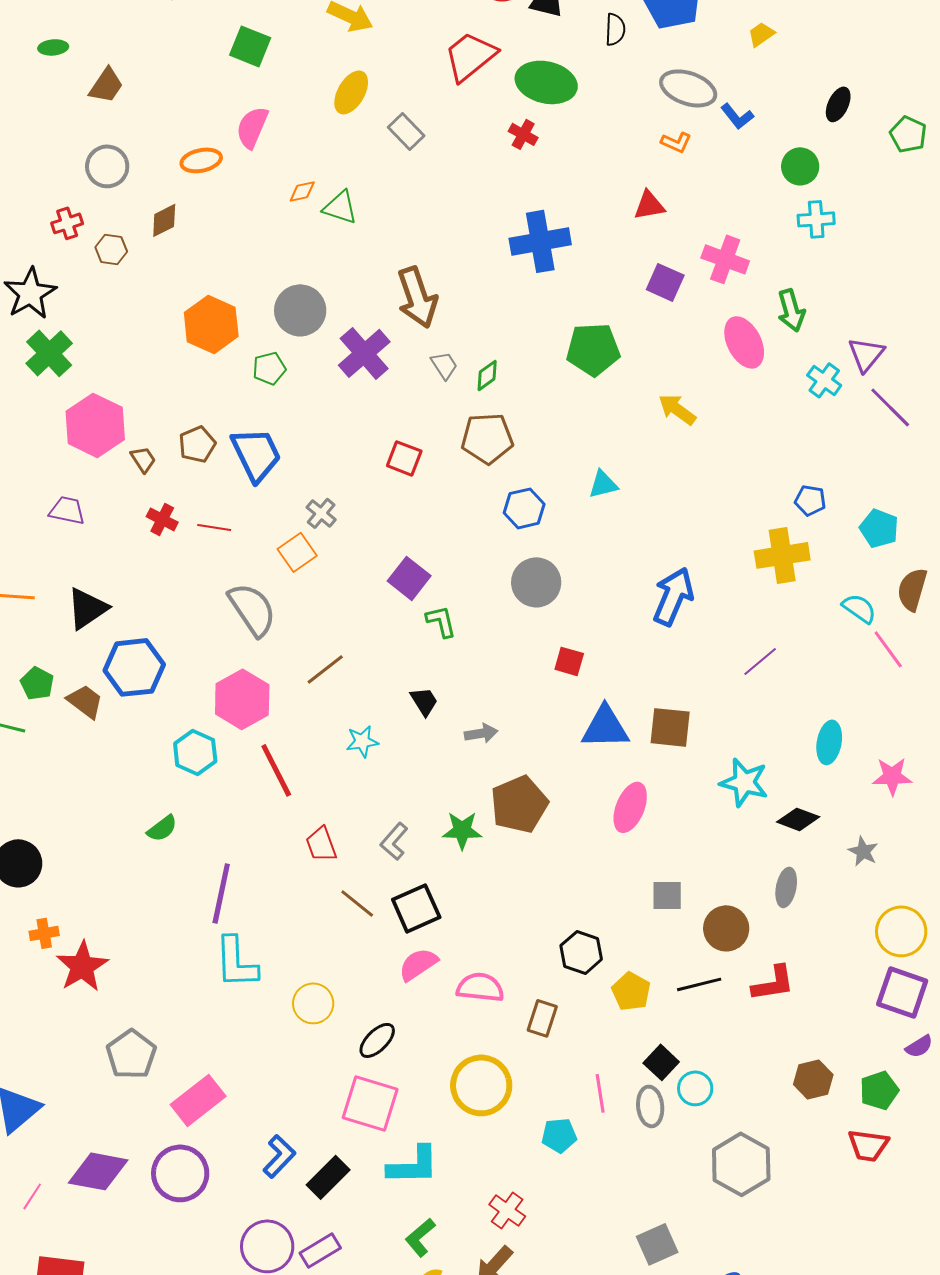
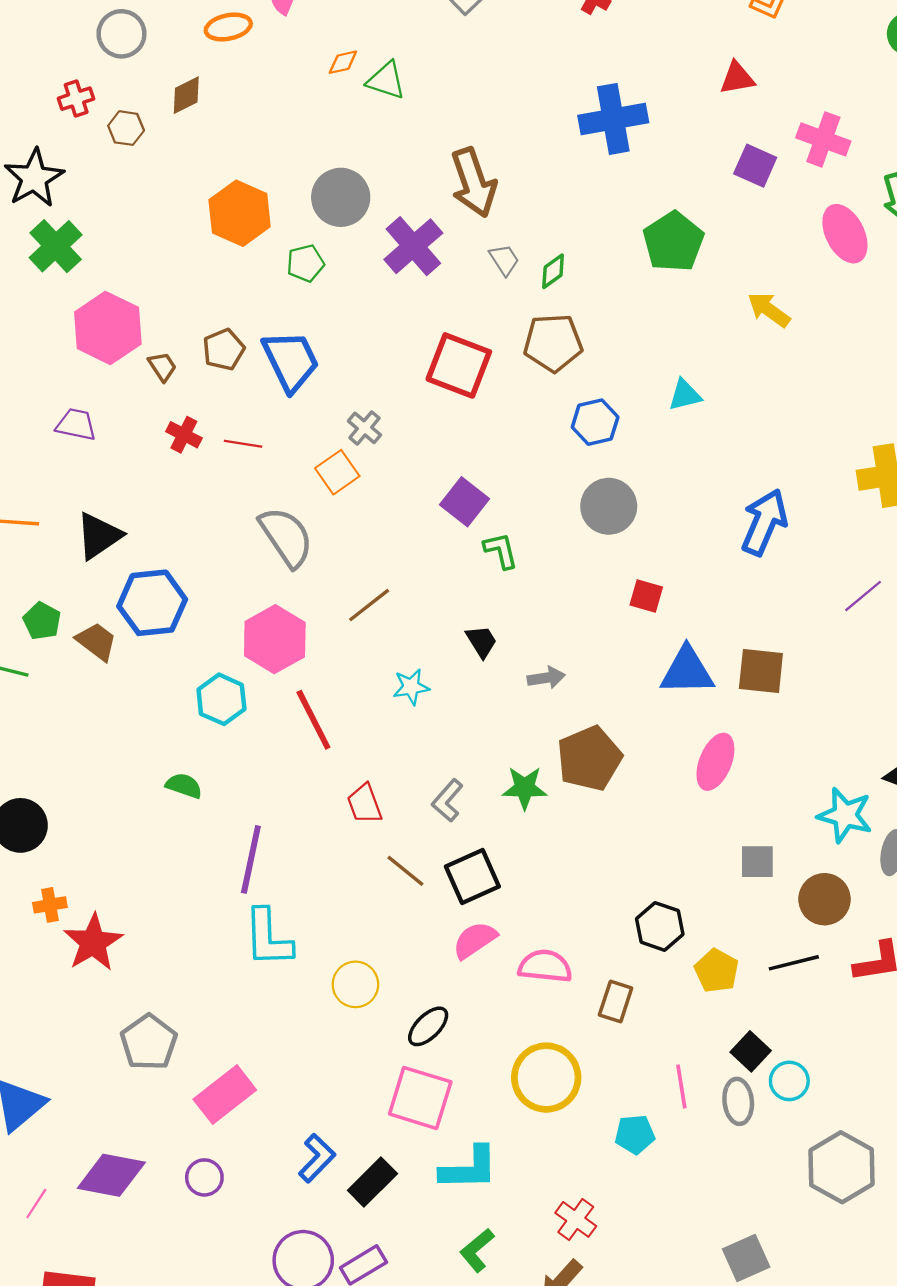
green pentagon: (593, 349) -> (673, 242), turned -30
red square: (404, 458) -> (459, 365), size x1.6
cyan star: (744, 782) -> (845, 815), moved
green semicircle: (162, 828) -> (184, 786), turned -124
purple circle: (180, 1173) -> (204, 1177), size x0.6

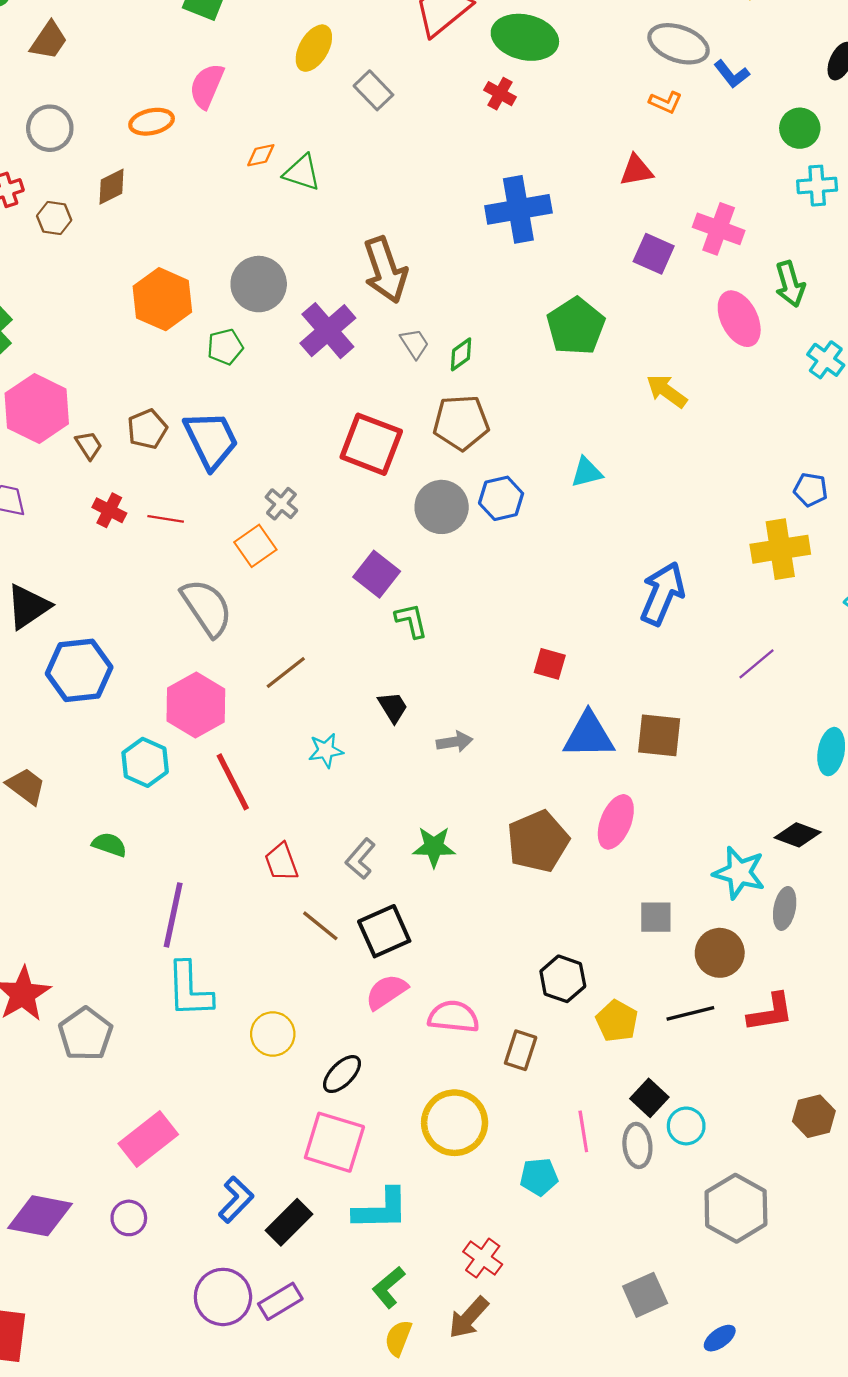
gray circle: (609, 506) -> (442, 507), moved
brown trapezoid: (97, 641) -> (26, 786), moved
brown pentagon: (589, 758) -> (538, 841), moved
gray pentagon: (149, 1042) -> (86, 1034), moved

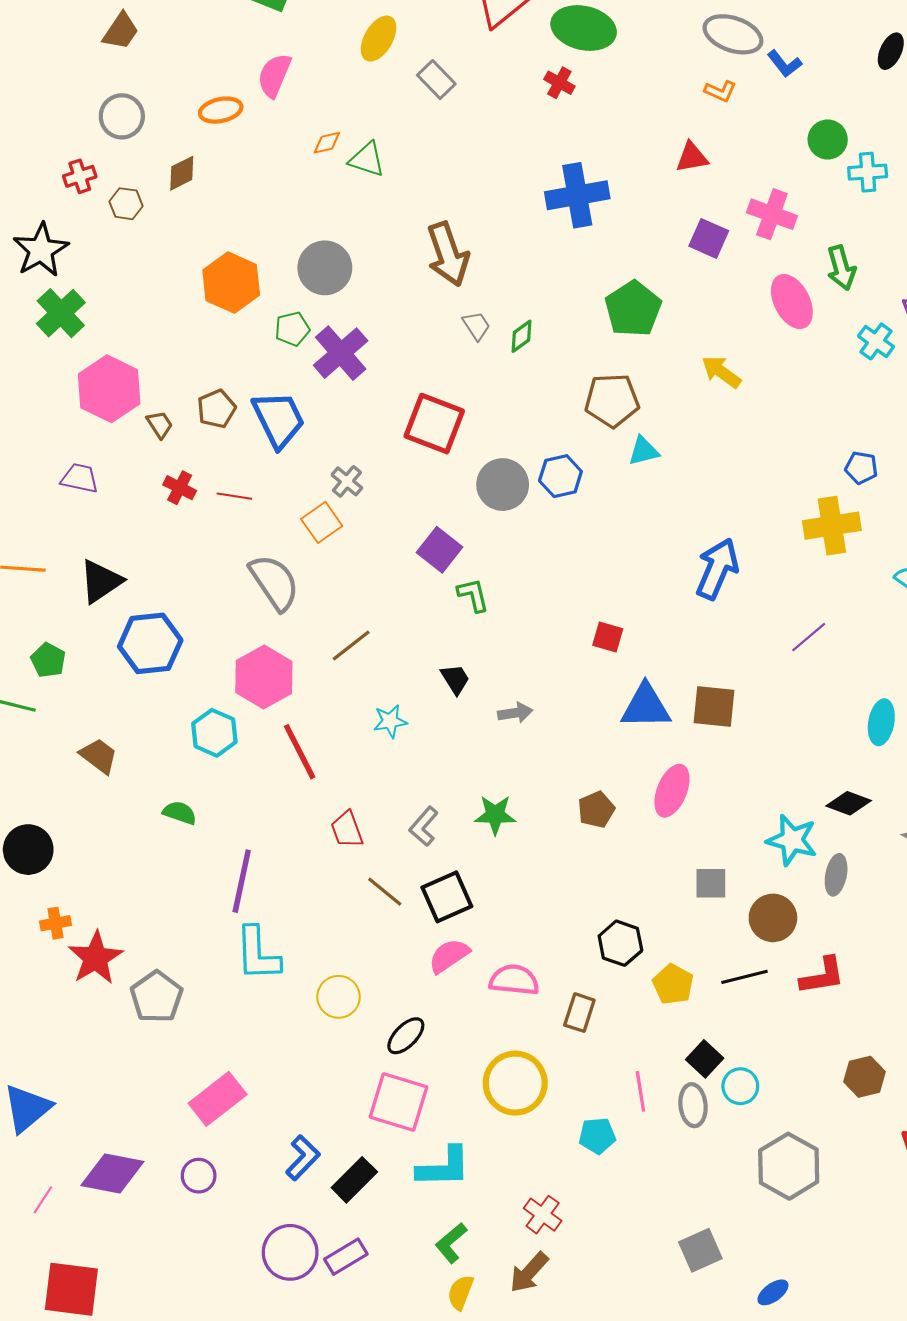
green circle: (800, 128) -> (828, 140), moved
purple cross: (328, 331) -> (341, 353), moved
brown pentagon: (461, 423) -> (612, 400), moved
brown pentagon: (538, 841) -> (596, 810), size x0.6

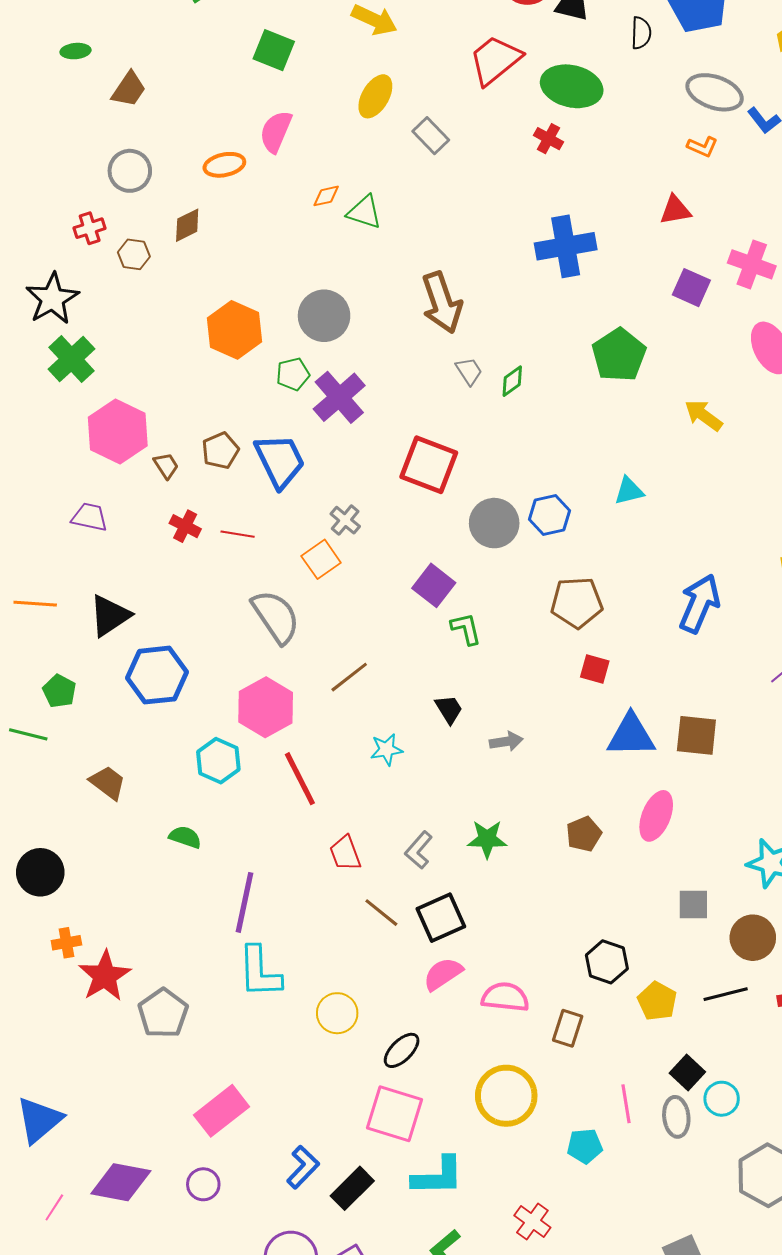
brown pentagon: (612, 400) -> (577, 603), moved

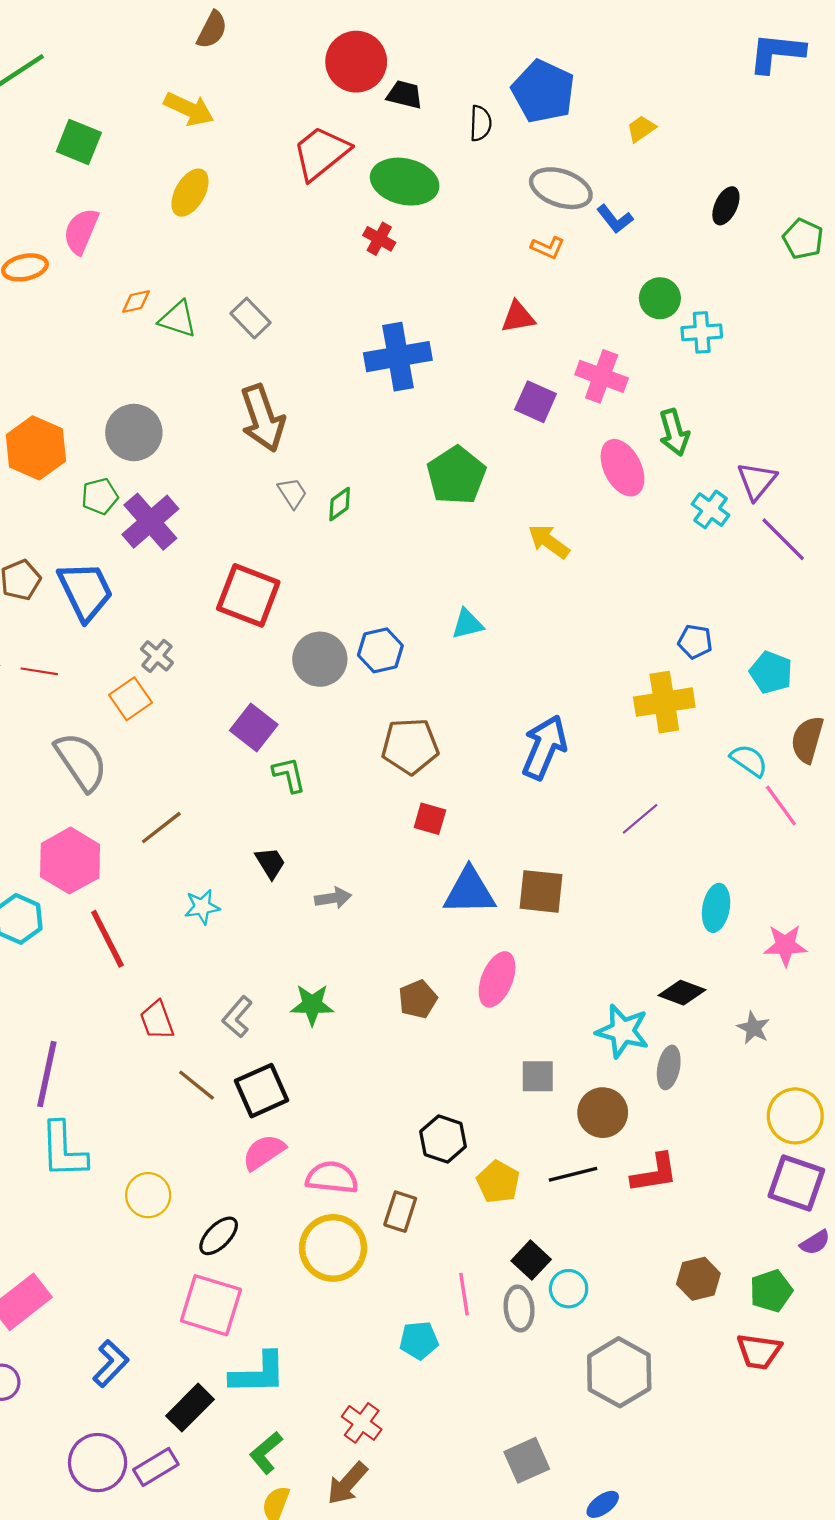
gray rectangle: (431, 136) -> (251, 318), moved
yellow circle: (506, 1096) -> (333, 1248), moved
black rectangle: (352, 1188) -> (190, 1408), moved

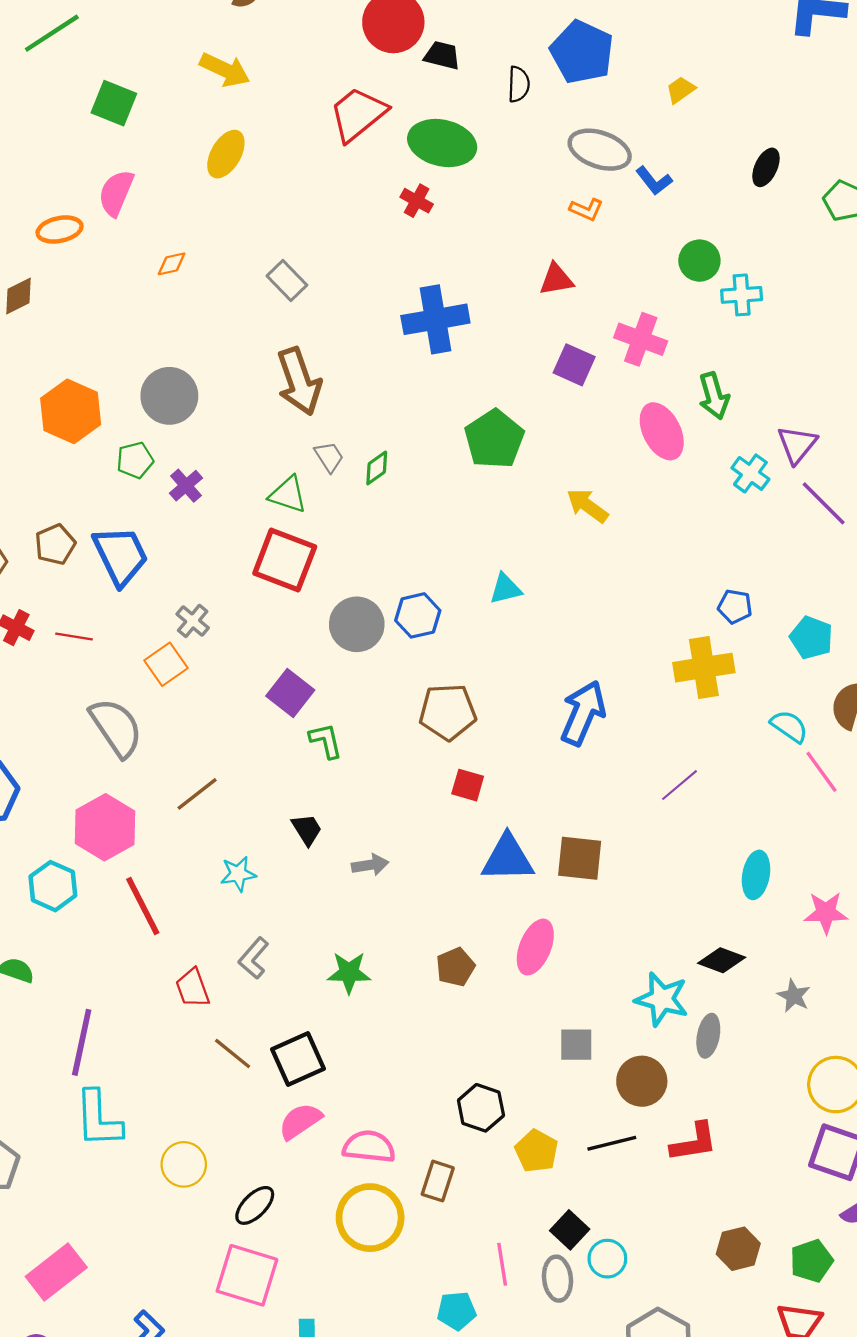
green triangle: (178, 319) -> (288, 495), moved
purple cross: (150, 522) -> (186, 486), size x0.6
gray L-shape: (237, 1017) -> (254, 958), moved

